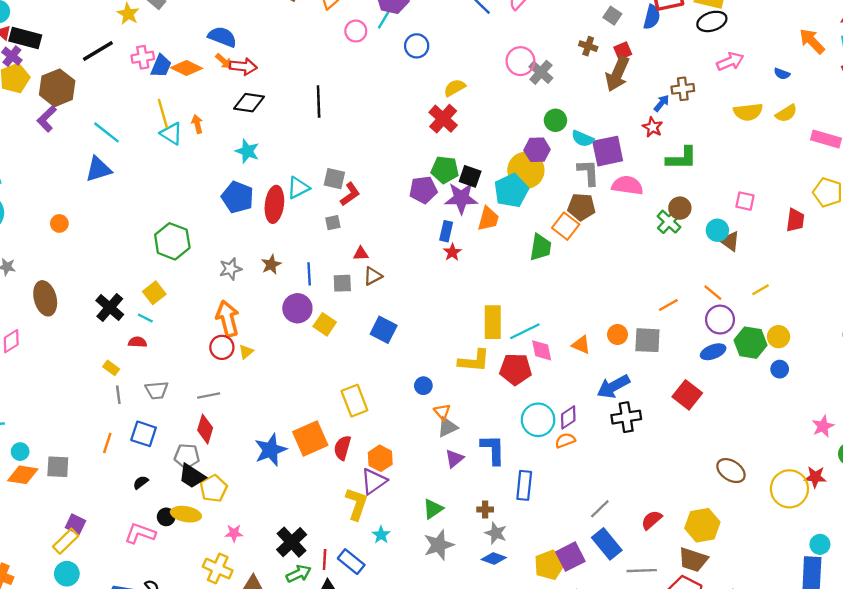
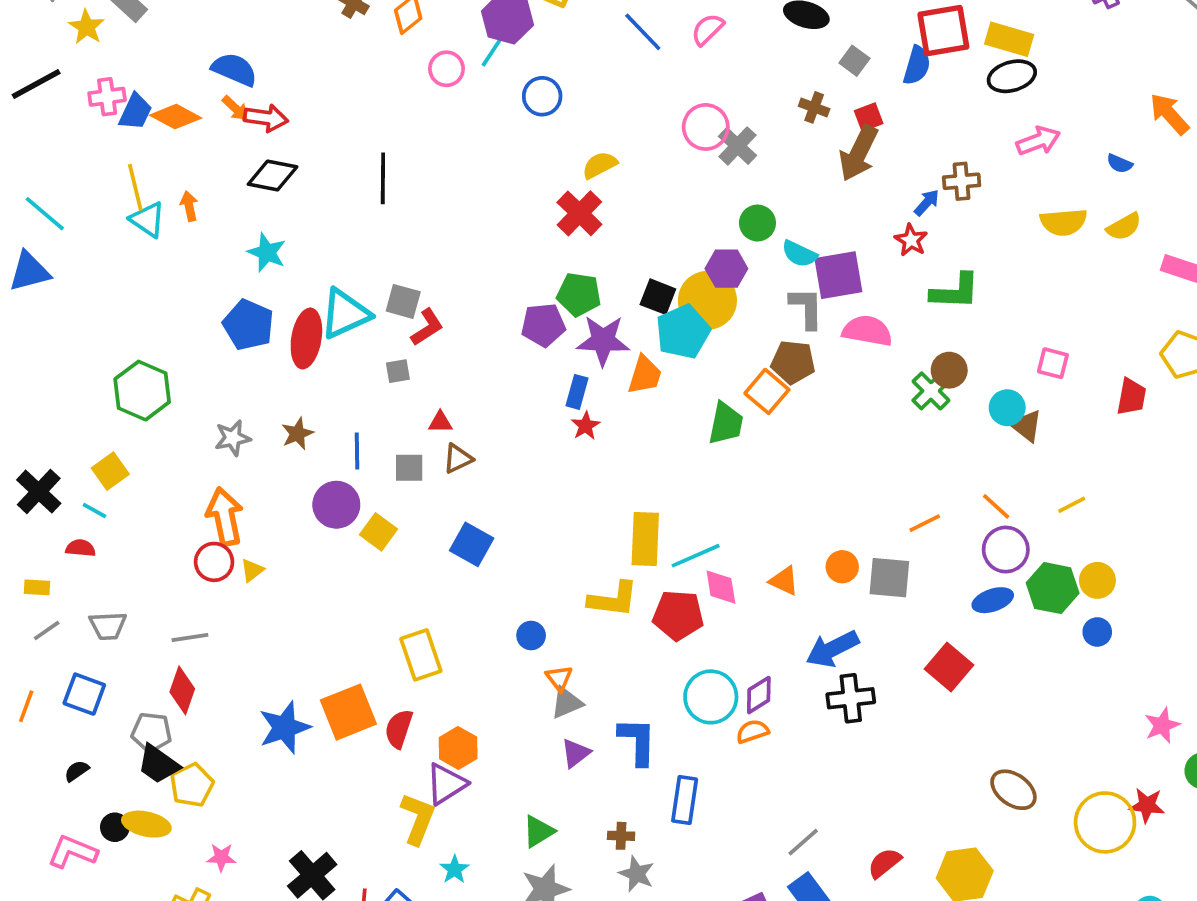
black square: (470, 176) -> (658, 297), moved
cyan triangle: (298, 188) -> (345, 314), size x1.4
yellow rectangle: (111, 368) -> (37, 587), turned -35
gray line: (118, 395) -> (47, 630), turned 60

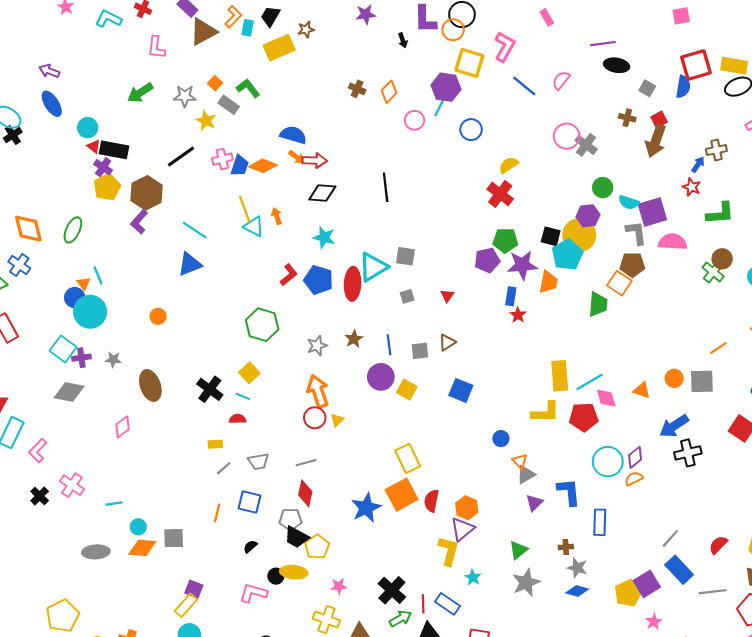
red L-shape: (427, 327) -> (289, 275), moved
red triangle: (440, 422) -> (447, 296), moved, turned -48
yellow rectangle: (421, 655) -> (408, 458), moved

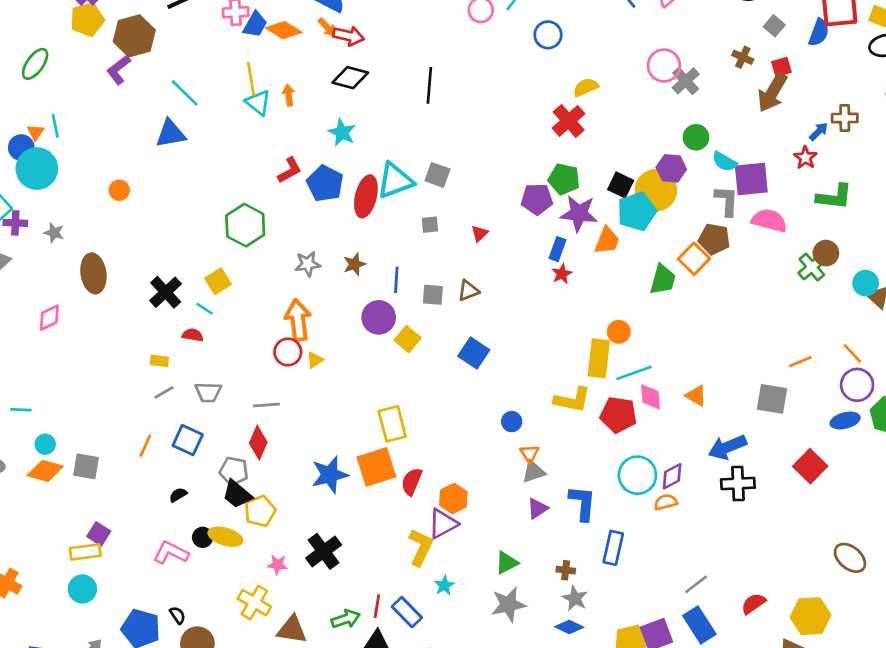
orange circle: (674, 378) -> (619, 332), moved
black cross: (392, 590) -> (324, 551), moved
yellow rectangle: (186, 605) -> (85, 552), turned 30

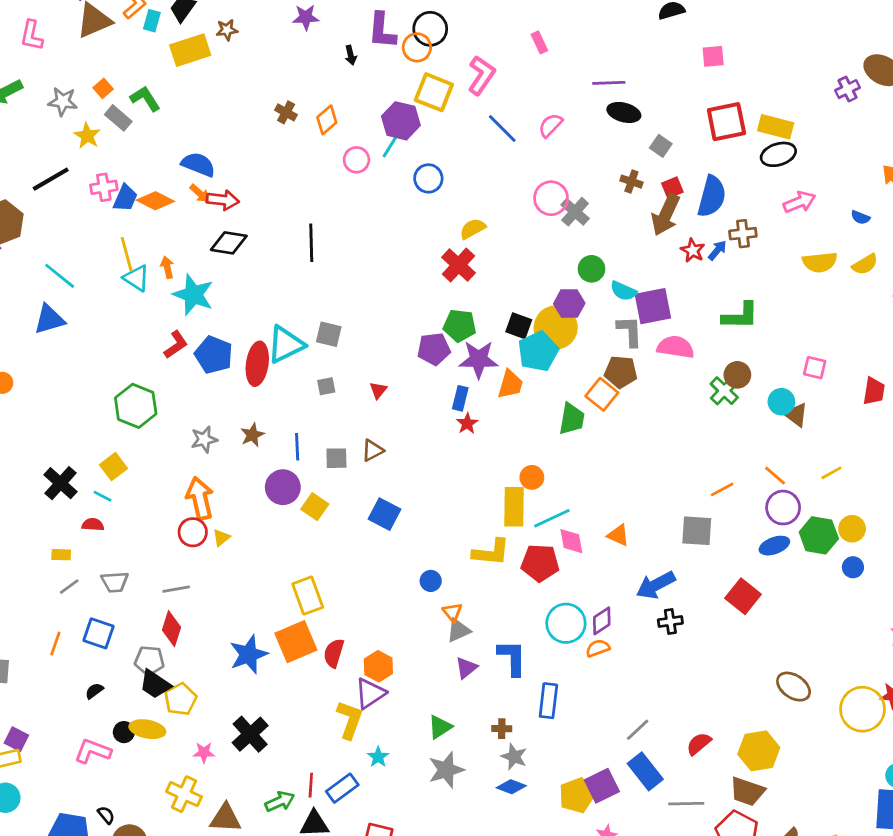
blue semicircle: (819, 32) -> (712, 196), moved, size x1.4
cyan star: (342, 133) -> (193, 295), moved, size x1.4
red star: (805, 158) -> (693, 250), moved
black cross: (738, 483) -> (670, 622), size x0.7
blue rectangle: (407, 612) -> (342, 788), turned -76

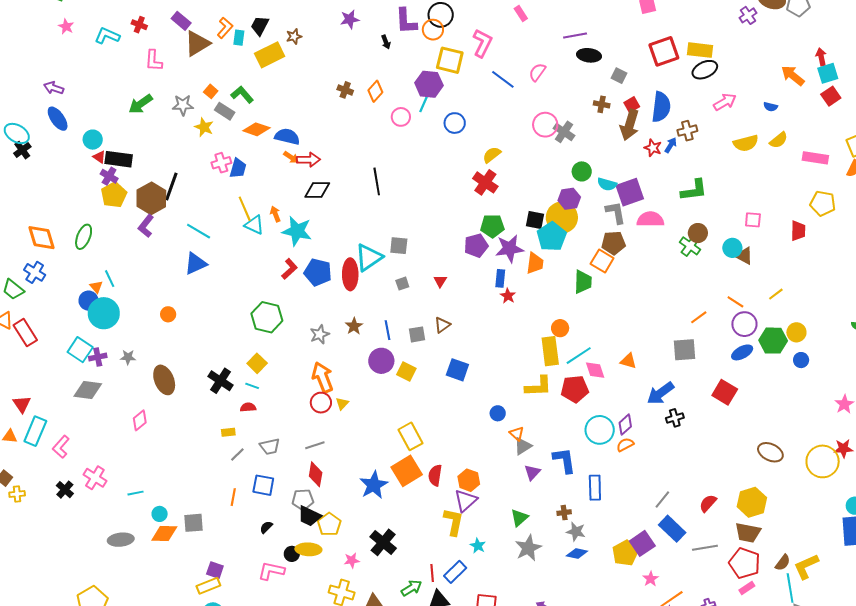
black line: (51, 179) -> (171, 186), moved, turned -32
orange diamond: (155, 201) -> (256, 129), moved

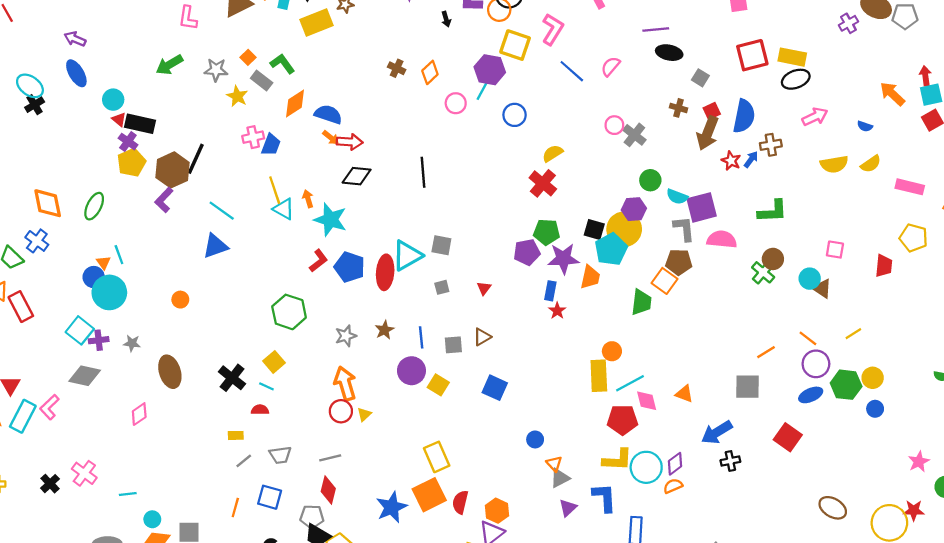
pink circle: (545, 125) -> (614, 125), size x0.7
orange diamond: (256, 129) -> (295, 104), turned -56
yellow L-shape: (538, 386) -> (617, 460), moved
pink L-shape: (61, 447) -> (49, 407), moved

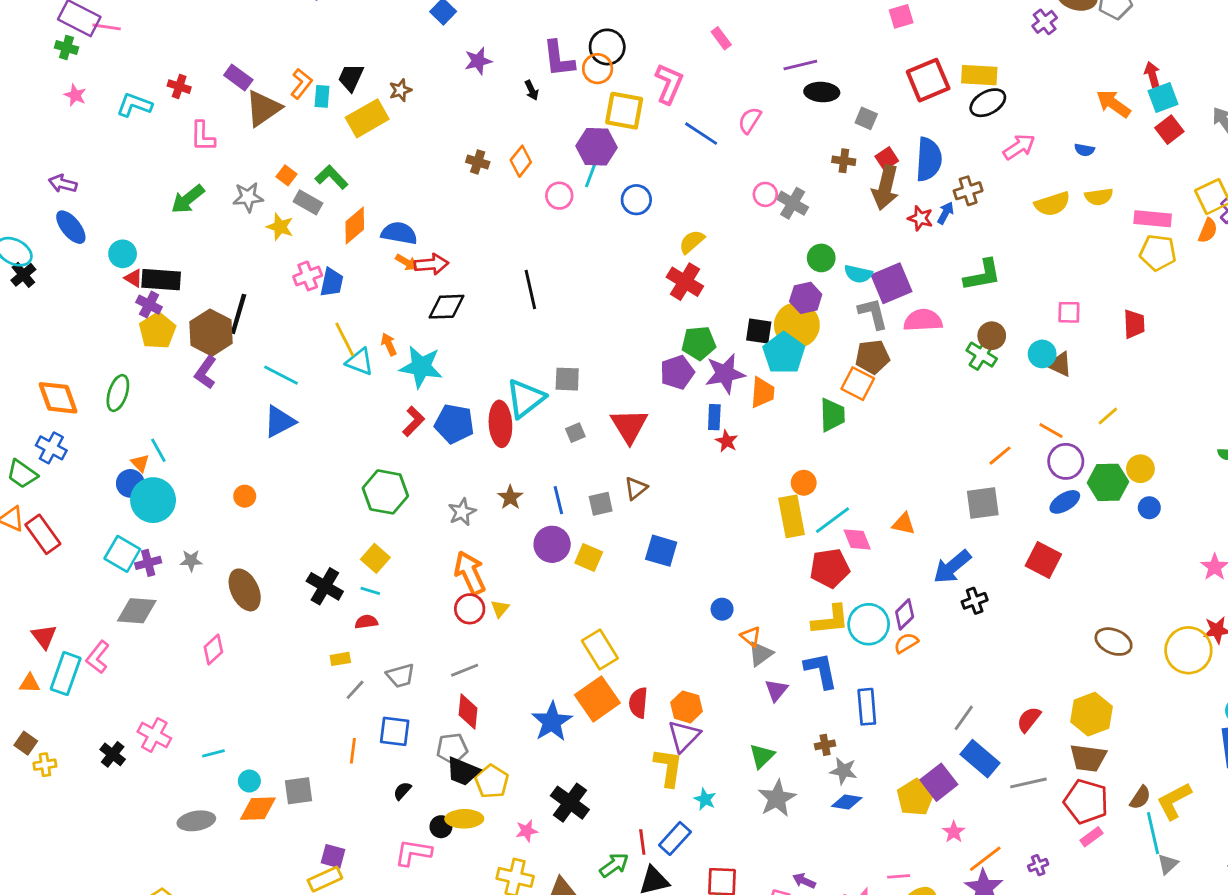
yellow semicircle: (871, 164) -> (1099, 197), turned 35
yellow pentagon: (914, 238) -> (1158, 253), moved
red triangle: (484, 288) -> (629, 426), size x2.0

